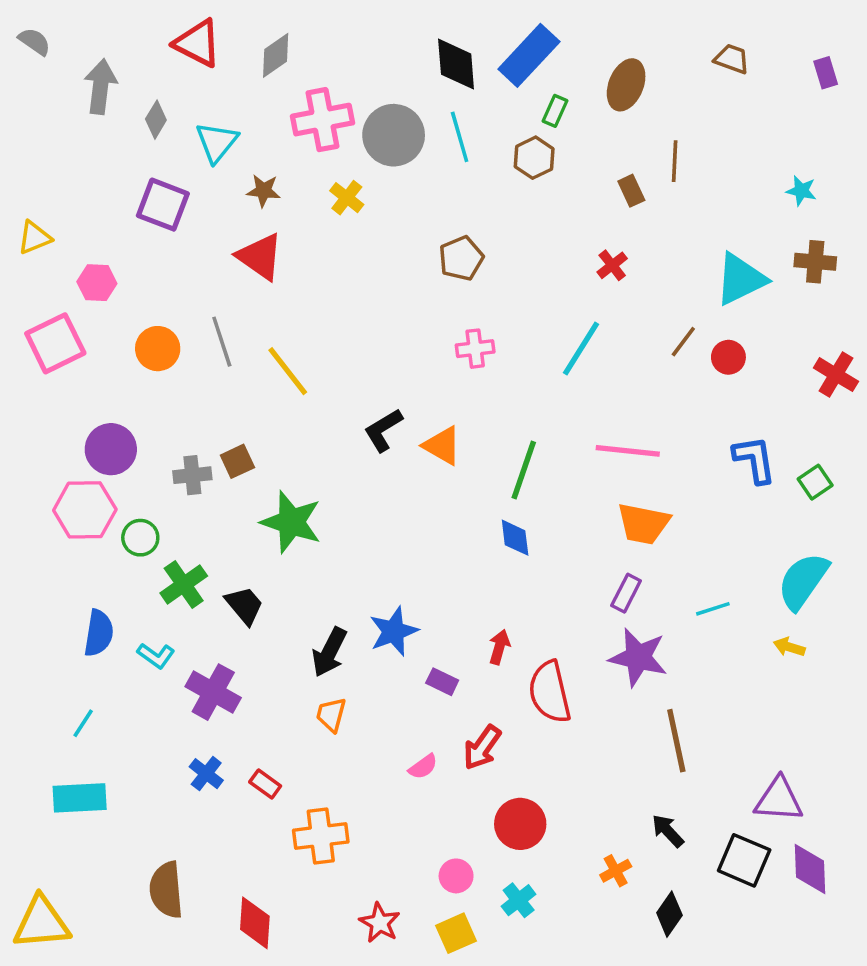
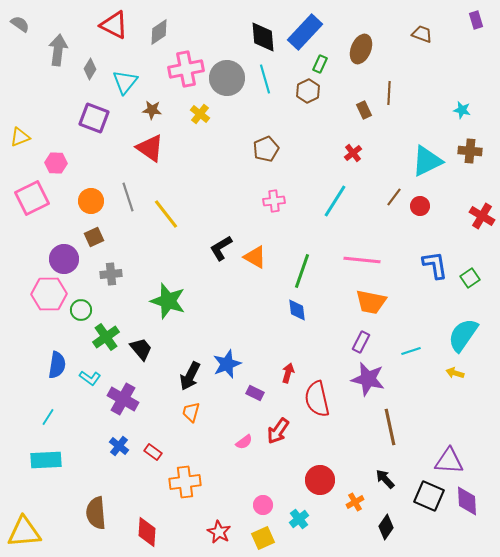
purple rectangle: (826, 73) -> (476, 20), moved
brown square: (237, 461) -> (94, 237), moved
red circle: (520, 824) -> (320, 480), moved

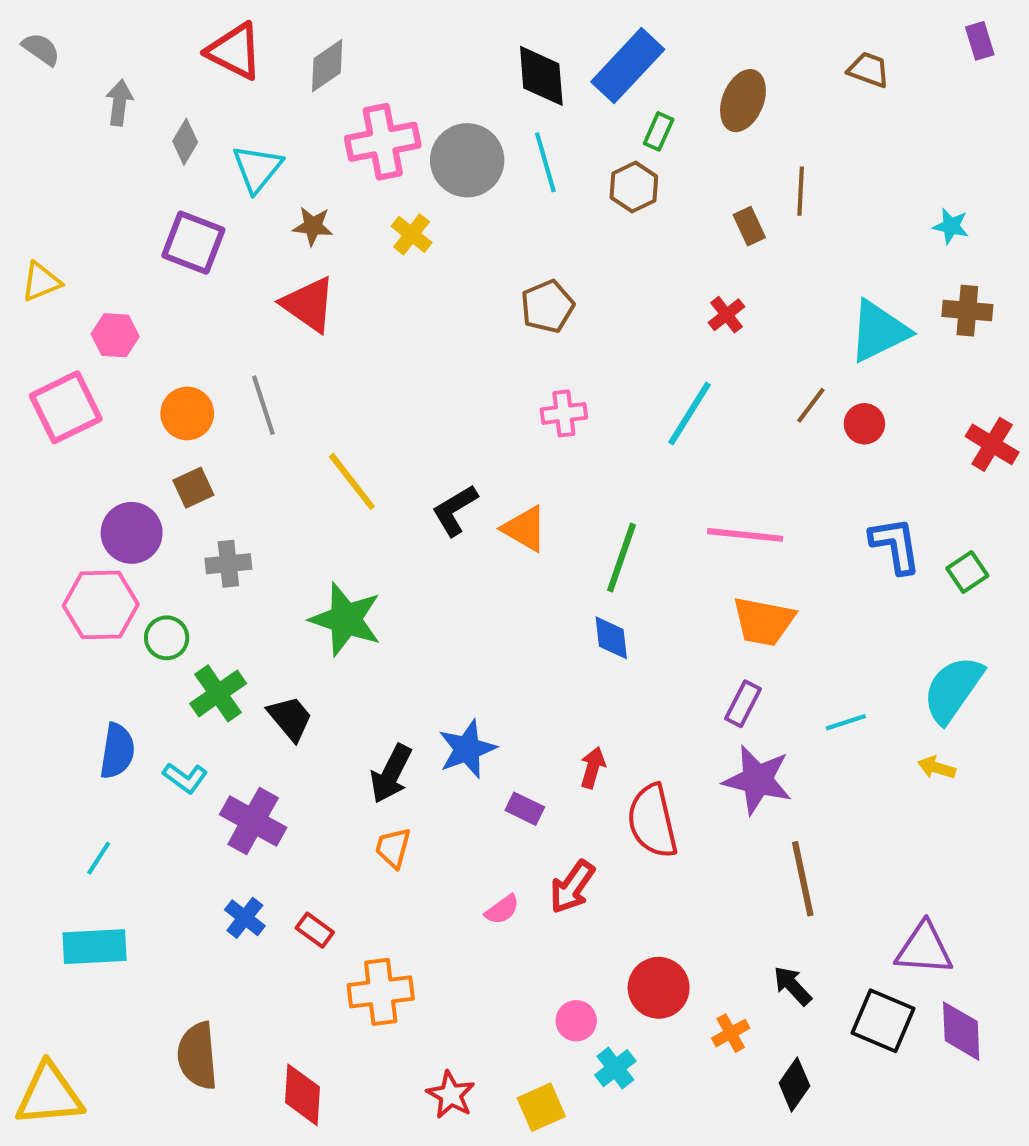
gray arrow: (58, 50) -> (119, 103), size x0.7
yellow line: (166, 214) -> (352, 481), moved
pink circle: (263, 505) -> (576, 1021), moved

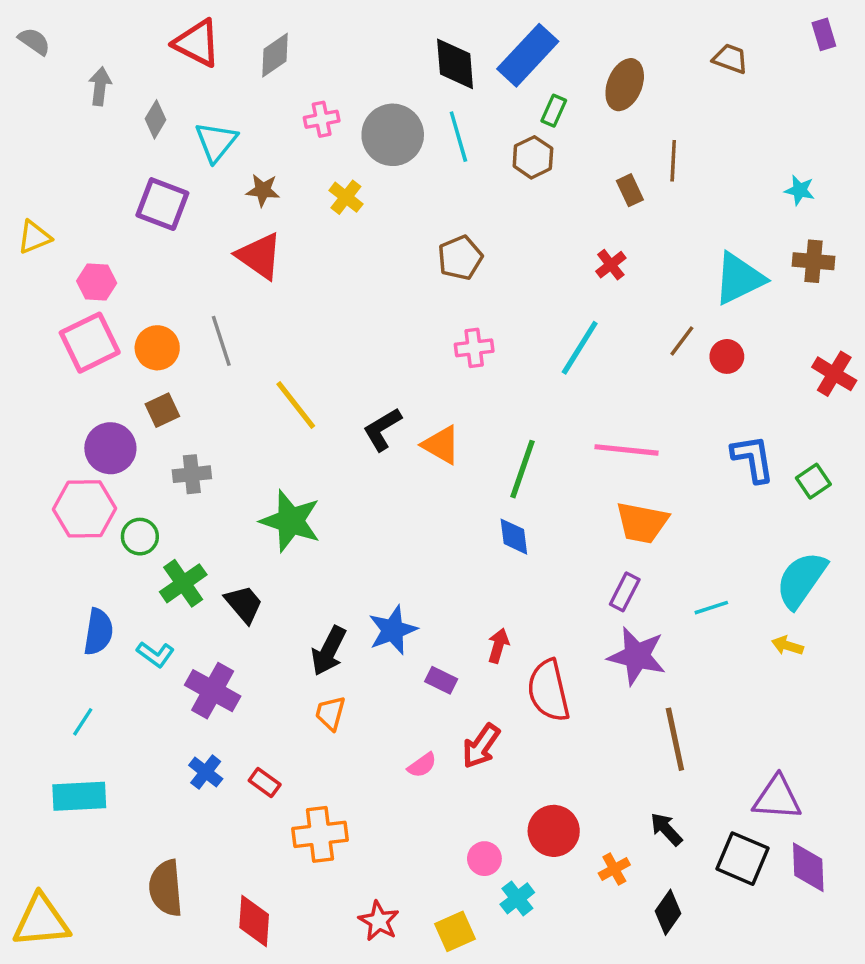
pink cross: (383, 142) -> (322, 119), size x0.6
pink square: (66, 407) -> (90, 343), moved

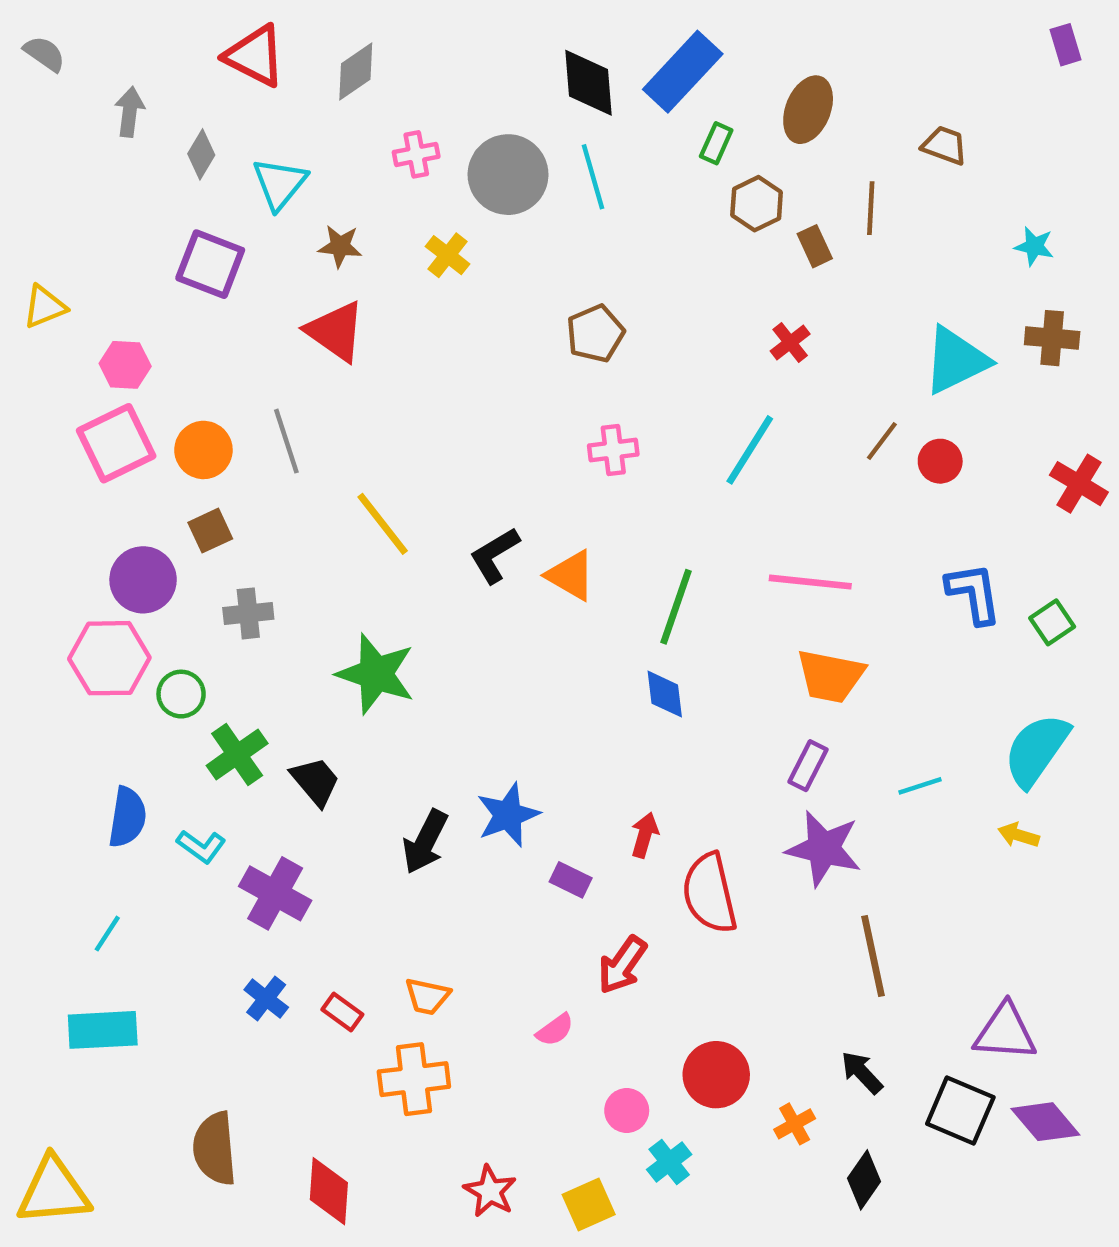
brown trapezoid: (730, 59) -> (945, 145), moved
brown hexagon: (533, 157) -> (757, 204), moved
orange trapezoid: (330, 713) -> (427, 996), moved, turned -93
pink semicircle: (422, 765) -> (555, 1030), moved
purple diamond: (808, 867) -> (1045, 1122), turned -38

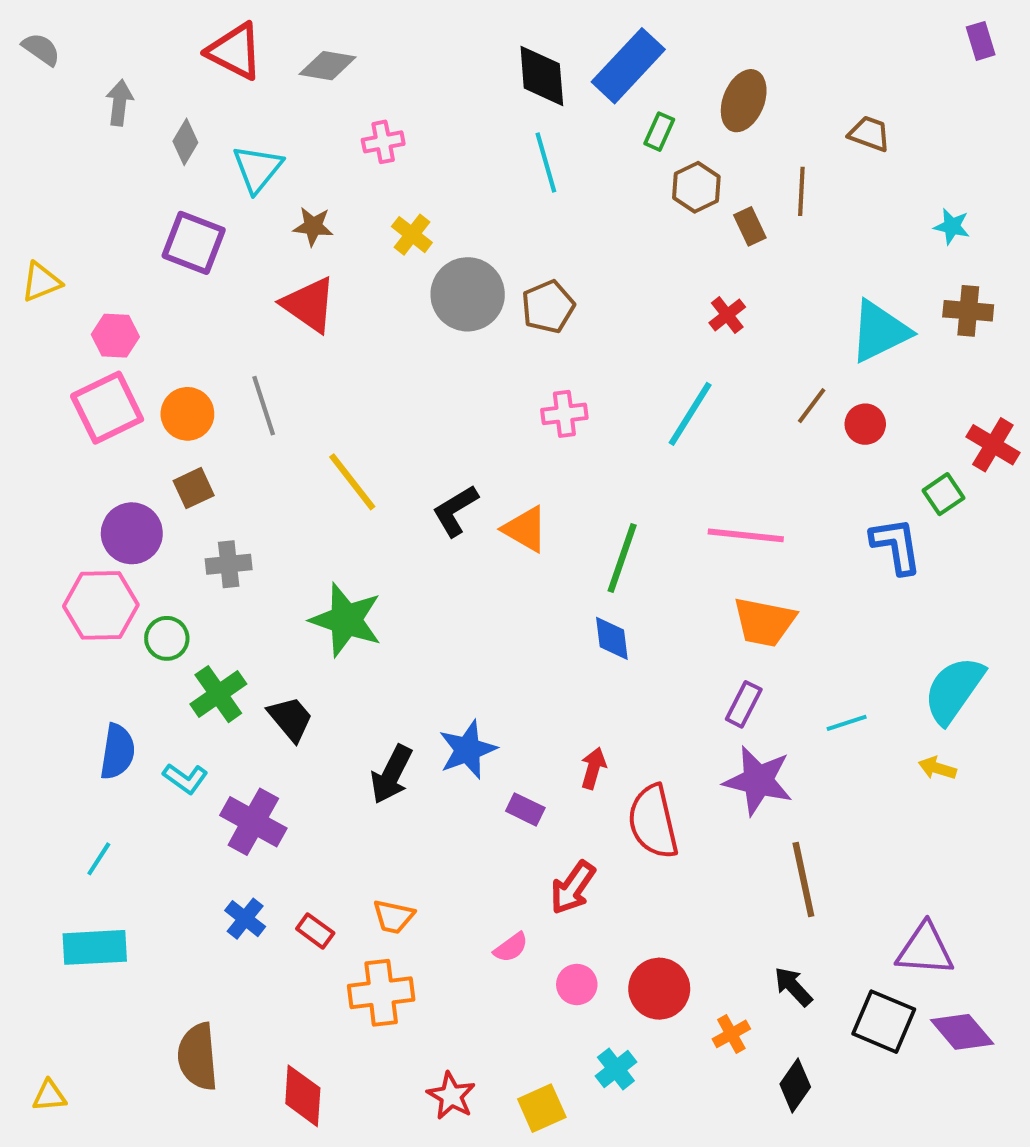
gray diamond: (356, 72) -> (328, 66), turned 44
gray circle: (508, 175) -> (468, 294), moved
green square: (1052, 622) -> (944, 494), moved
pink circle: (627, 1111) -> (577, 985), moved
yellow triangle: (53, 1191) -> (49, 1096), size x0.5

